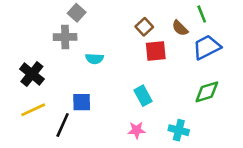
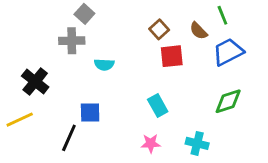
yellow line: (33, 110) -> (20, 120), moved

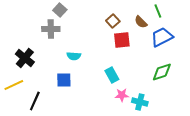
cyan semicircle: (104, 65) -> (74, 56), moved
black line: (69, 138) -> (35, 101), moved
pink star: (151, 143) -> (122, 95), moved

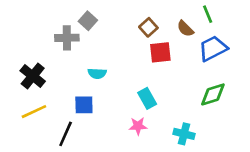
gray square: (60, 10) -> (88, 21), moved
yellow line: (14, 85) -> (34, 112), moved
pink star: (122, 95) -> (138, 126), moved
black line: (35, 101) -> (66, 134), moved

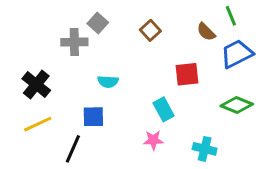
brown square: (148, 27) -> (150, 30), moved
red square: (160, 52) -> (187, 74), moved
green diamond: (213, 94) -> (237, 105), turned 40

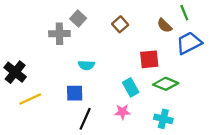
black cross: (36, 84) -> (15, 72), moved
green diamond: (237, 105) -> (166, 84), moved
black line: (73, 149) -> (85, 119), moved

